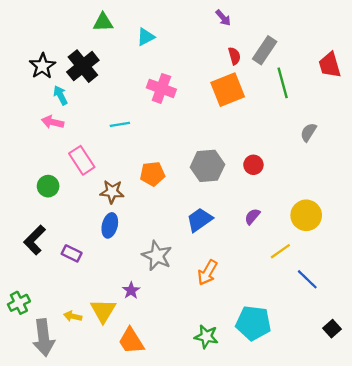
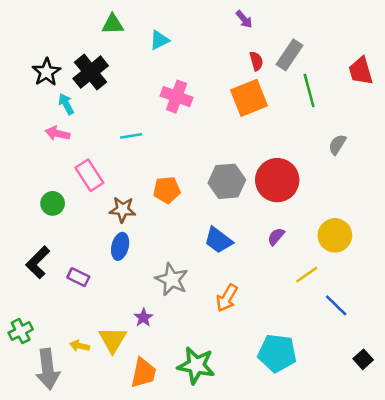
red circle: (253, 165) -> (277, 180), size x2.0
blue trapezoid: (200, 220) -> (218, 240), turned -108
green star: (206, 337) -> (196, 365), moved, size x1.4
orange trapezoid: (131, 341) -> (143, 373), turned -136

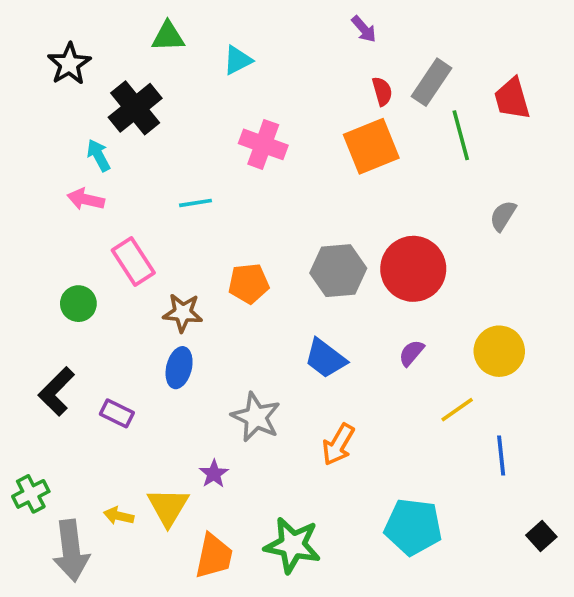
red trapezoid: (361, 71) -> (512, 99), moved
black star: (46, 72) -> (69, 64), moved
blue line: (336, 305) -> (501, 455), turned 40

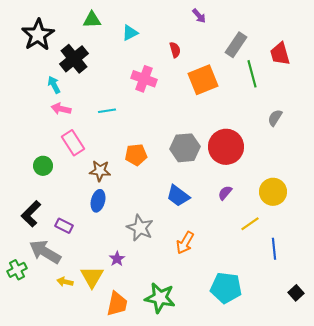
black star: (69, 64) -> (38, 35), size x1.4
red semicircle: (382, 91) -> (175, 50), moved
pink arrow: (86, 199) -> (61, 109), moved
gray arrow: (71, 551) -> (45, 252), moved, turned 128

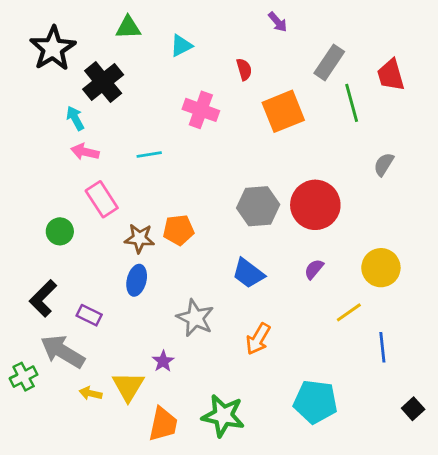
orange pentagon: (136, 155) -> (179, 230), moved

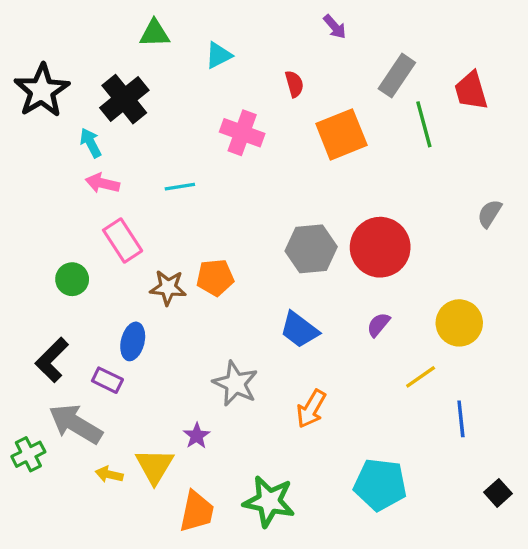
black star: (53, 48) -> (42, 91), moved
gray semicircle: (384, 164) -> (490, 214), moved
blue ellipse: (137, 280) -> (133, 341), moved

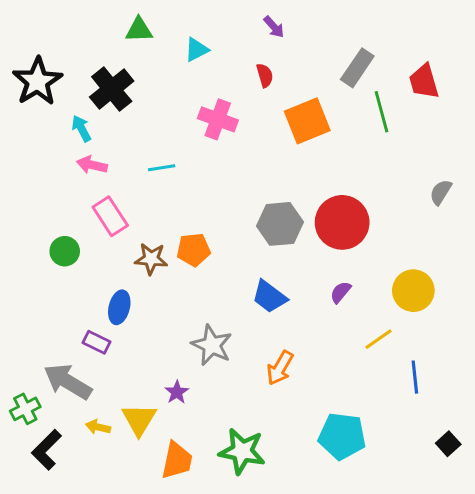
purple arrow: (335, 27) -> (274, 27), moved
black L-shape: (52, 360) -> (46, 450), moved

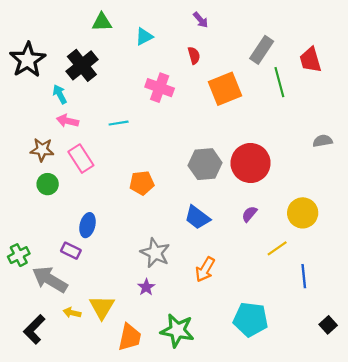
gray semicircle: (441, 192) -> (323, 141), turned 48
brown star: (151, 259) -> (42, 150), moved
purple star: (177, 392) -> (146, 287), moved
green cross: (25, 409) -> (19, 255), moved

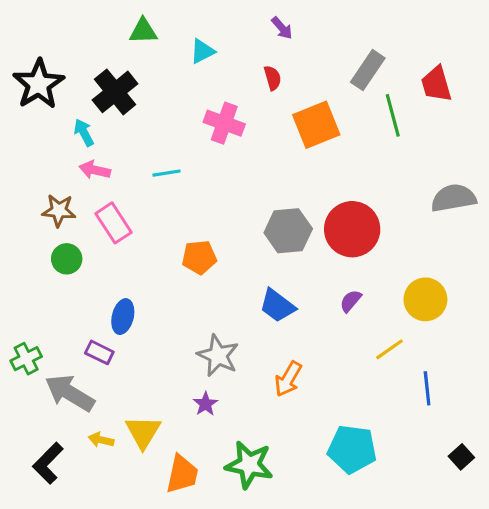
gray semicircle: (323, 141) -> (454, 198), size x1.6

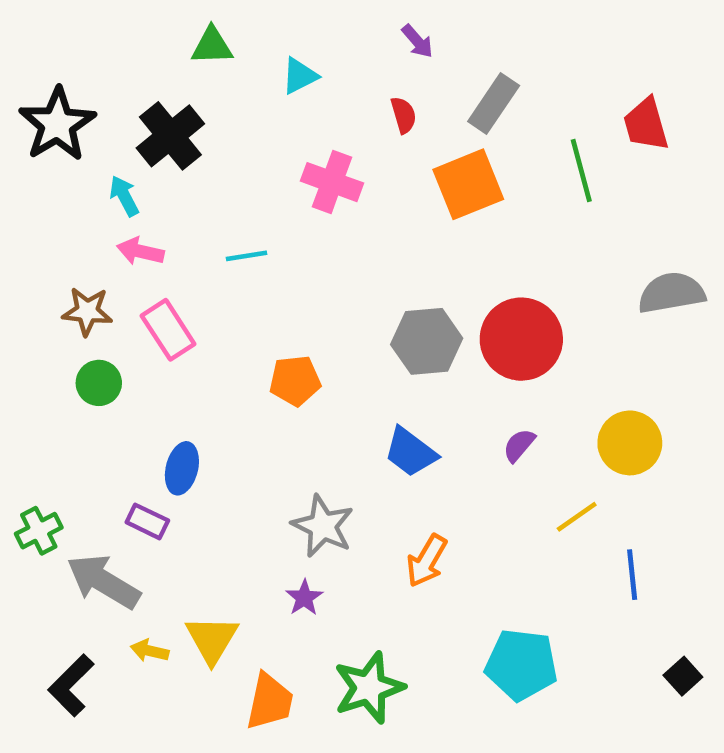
gray rectangle: (368, 70) -> (494, 104), moved
green star: (249, 465) -> (369, 688), turned -30

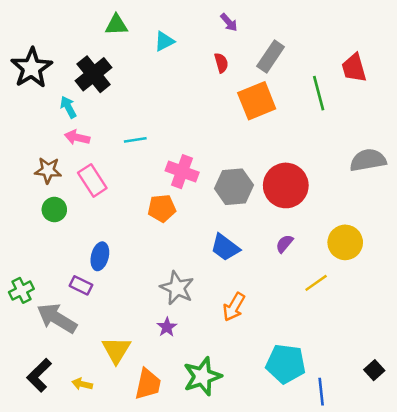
pink cross: (332, 182) -> (182, 172), moved
blue line: (632, 575) -> (321, 392), moved
yellow arrow: (150, 651) -> (82, 384), moved

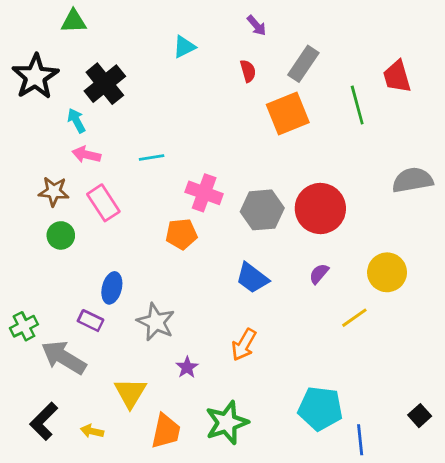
green triangle: (116, 25) -> (74, 21), moved
gray star: (177, 288) -> (156, 322), moved
orange arrow: (234, 307) -> (244, 345), moved

